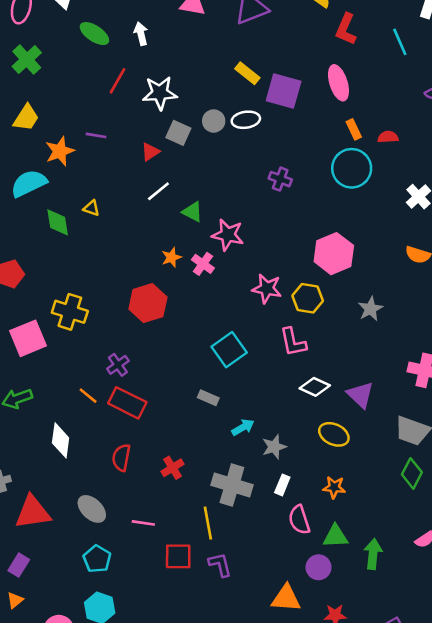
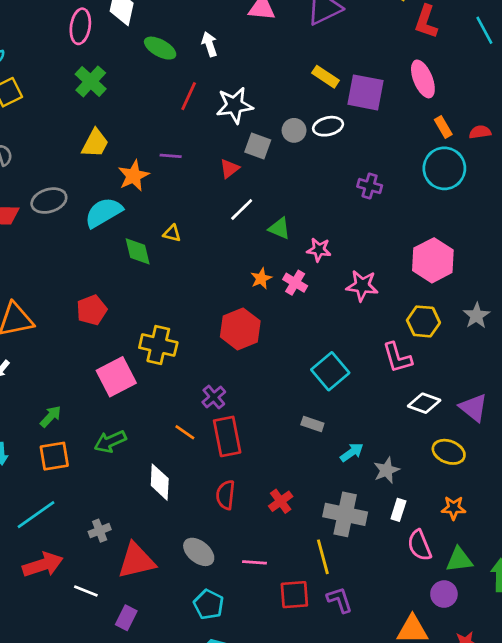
pink star: (228, 235) -> (319, 250), size x0.7
pink star: (267, 289) -> (362, 286), moved
yellow hexagon: (308, 298) -> (423, 321), moved
red rectangle: (127, 403) -> (227, 436), turned 57

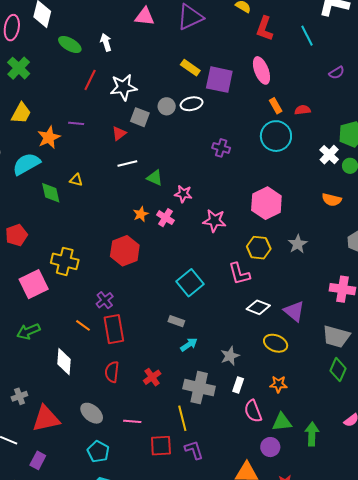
white line: (242, 210) -> (127, 164), turned 30
cyan arrow: (352, 452) -> (189, 345), moved

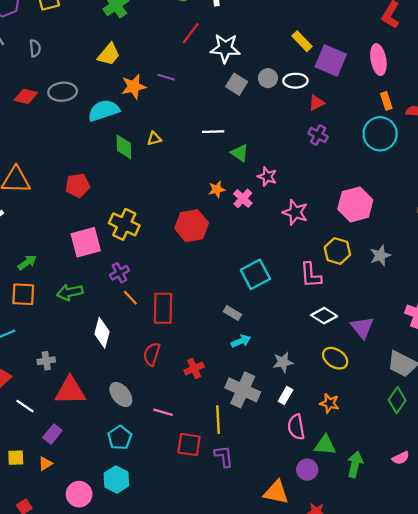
red triangle: (119, 133) -> (316, 103), moved
yellow triangle: (76, 180) -> (154, 139), turned -40
purple cross: (105, 300) -> (119, 273), moved

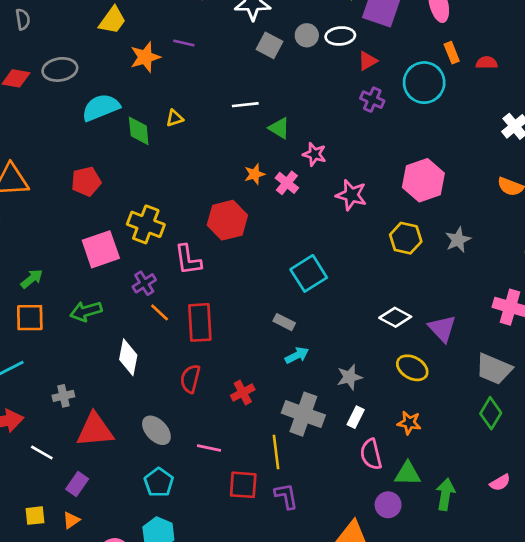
cyan semicircle: (104, 110) -> (101, 107), moved
cyan circle: (380, 134) -> (424, 83), moved
pink L-shape: (311, 275) -> (188, 260), moved

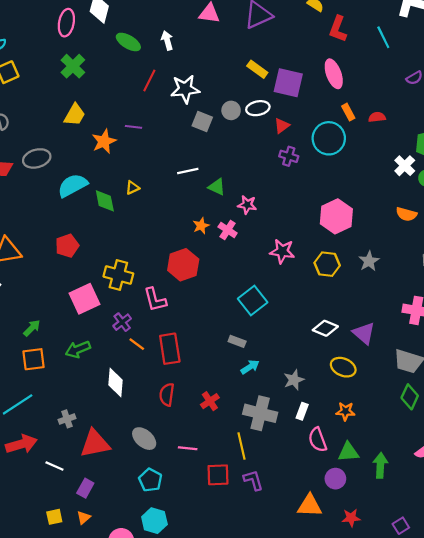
pink star: (351, 195) -> (282, 251), moved

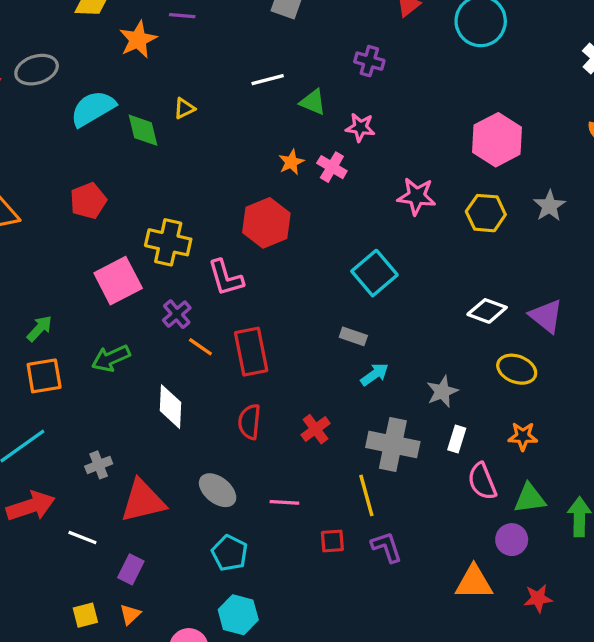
purple cross: (289, 156) -> (369, 61), moved
red square: (218, 475) -> (332, 541), size x0.7

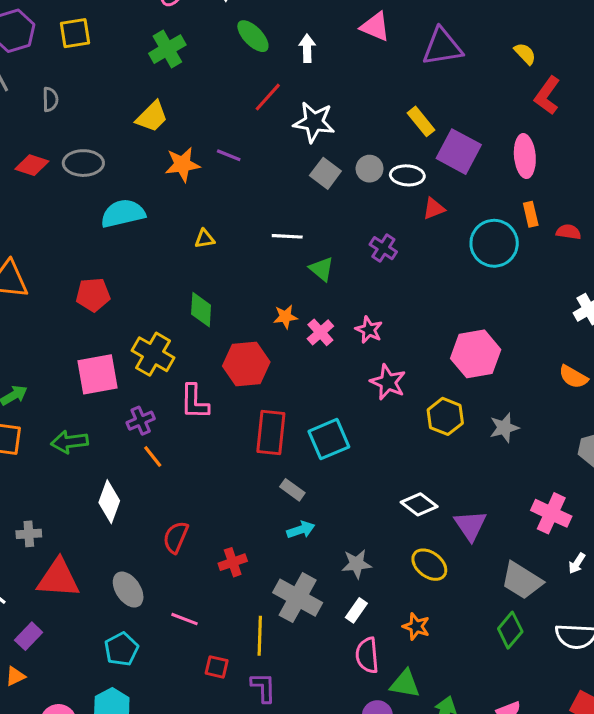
pink star: (360, 127) -> (369, 330), moved
green diamond: (143, 130) -> (201, 310), moved
red rectangle: (251, 352) -> (271, 433), moved

